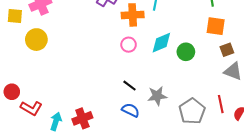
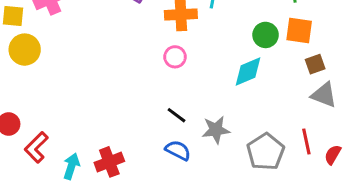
yellow circle: (36, 40) -> (25, 50), moved
cyan diamond: (161, 43) -> (248, 71), moved
green circle: (186, 52) -> (266, 35), moved
red L-shape: (31, 108) -> (36, 147), turned 105

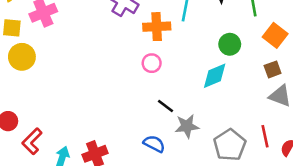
orange square: (299, 31) -> (275, 35), moved, turned 30
black line: (176, 115) -> (165, 106), moved

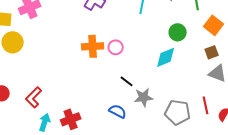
orange cross: (157, 27) -> (93, 46), moved
red L-shape: (32, 141) -> (34, 97), moved
gray pentagon: (230, 145) -> (178, 112), turned -30

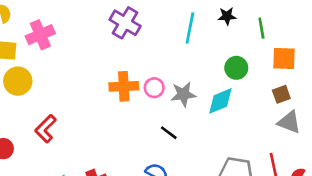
orange square: (214, 25) -> (284, 59), turned -36
red L-shape: (34, 97) -> (46, 129), moved
gray star: (144, 97) -> (183, 94), moved

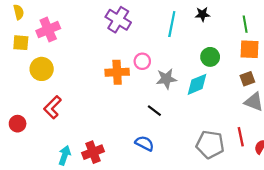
green line: (261, 28) -> (245, 24), moved
yellow circle: (18, 81) -> (42, 69), moved
pink circle: (154, 88) -> (142, 61), moved

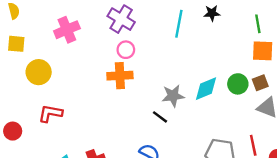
pink cross: (48, 30) -> (67, 30), moved
green circle: (210, 57) -> (238, 84), moved
pink circle: (142, 61) -> (126, 50), moved
gray star: (166, 79) -> (173, 96), moved
red L-shape: (53, 107) -> (50, 113), turned 55

